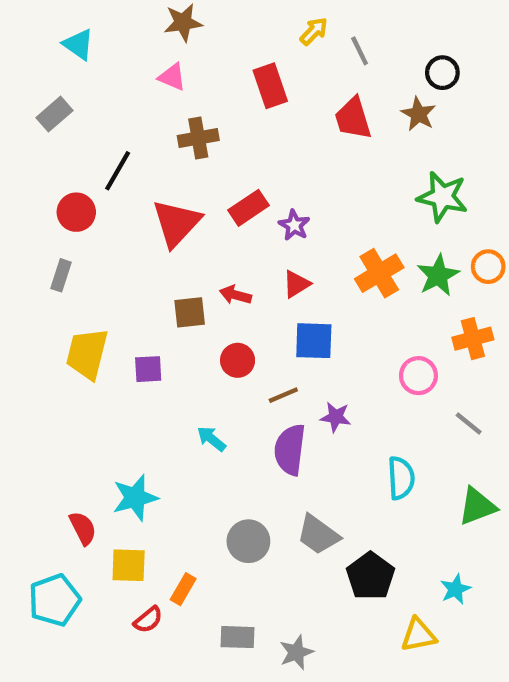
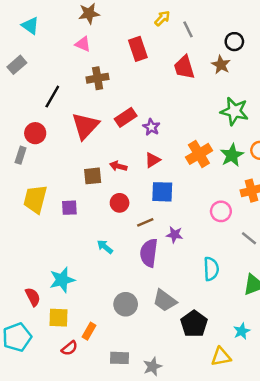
red circle: (76, 212) -> (35, 133), moved

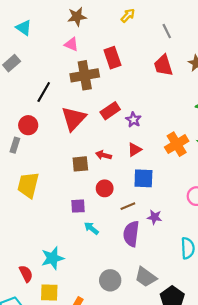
yellow arrow: (162, 18) -> (128, 16), moved
red rectangle: (138, 49) -> (112, 58), moved
brown cross: (98, 78) -> (85, 75), size x1.4
purple square: (69, 208) -> (78, 206), moved

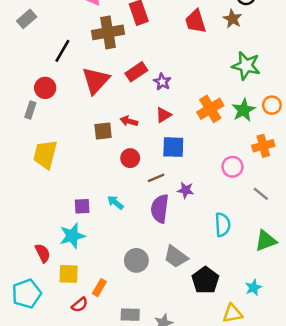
purple square: (78, 206) -> (82, 206), moved

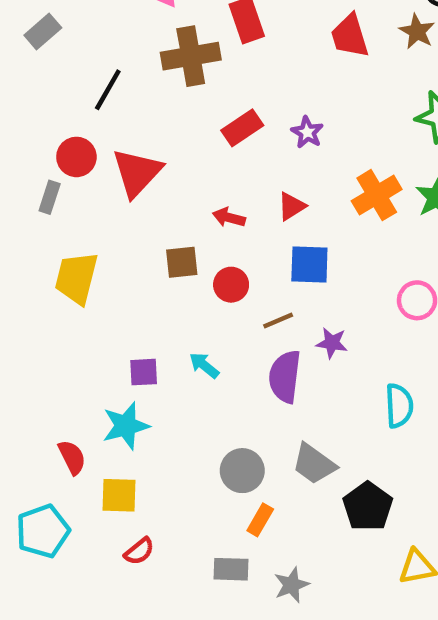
red triangle: (96, 80) -> (137, 173), moved
purple star: (162, 82) -> (307, 132), moved
brown square: (103, 131) -> (182, 262), moved
orange rectangle: (99, 288) -> (260, 520), moved

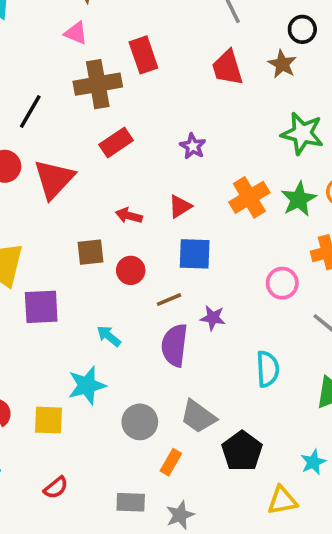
red rectangle: (242, 128) -> (116, 143), moved
purple square: (144, 372) -> (41, 307), moved, size x1.5
cyan star: (126, 426) -> (87, 385), moved
yellow square: (119, 495) -> (49, 420), moved
orange rectangle: (260, 520) -> (171, 462), moved

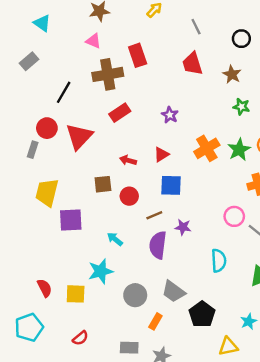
brown star: (282, 64) -> (232, 74), moved
green star: (302, 133) -> (241, 107), size x0.6
pink circle: (282, 283) -> (234, 216), moved

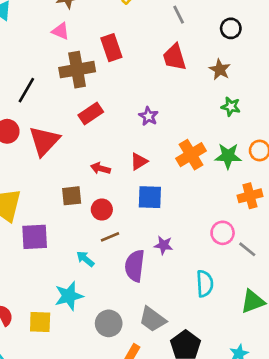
green star: (239, 150) -> (228, 156), turned 30
brown line: (154, 215) -> (110, 237), moved

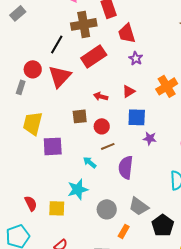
red trapezoid: (175, 57) -> (127, 33), moved
black line: (26, 90) -> (57, 44), moved
red rectangle: (91, 113) -> (94, 56), size x1.4
purple star: (164, 245) -> (150, 138), moved

